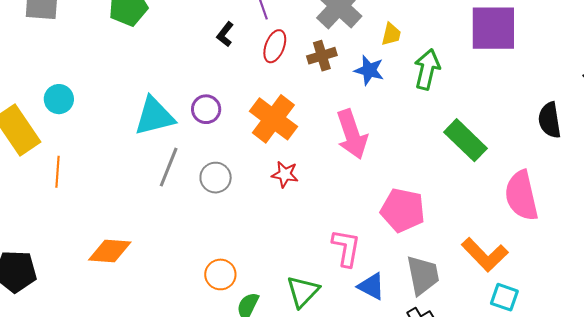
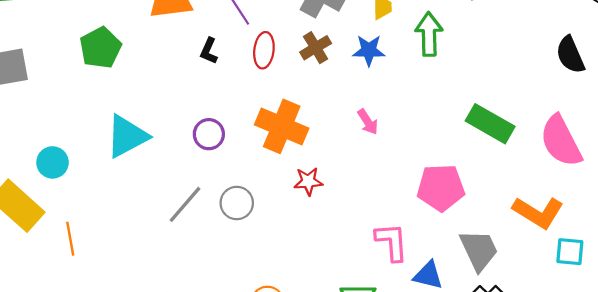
cyan triangle: (154, 116) -> (127, 136), moved
pink arrow: (352, 134) -> (368, 122), size x0.5
green rectangle: (465, 140) -> (490, 124), moved
gray line: (169, 167) -> (185, 204), turned 33

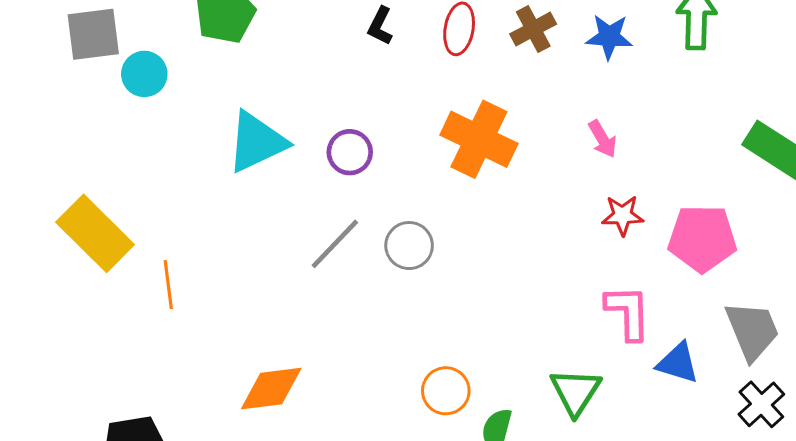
purple circle: (209, 134) -> (350, 152), moved
cyan circle: (53, 162) -> (144, 74), moved
red star: (308, 181) -> (623, 215), moved

